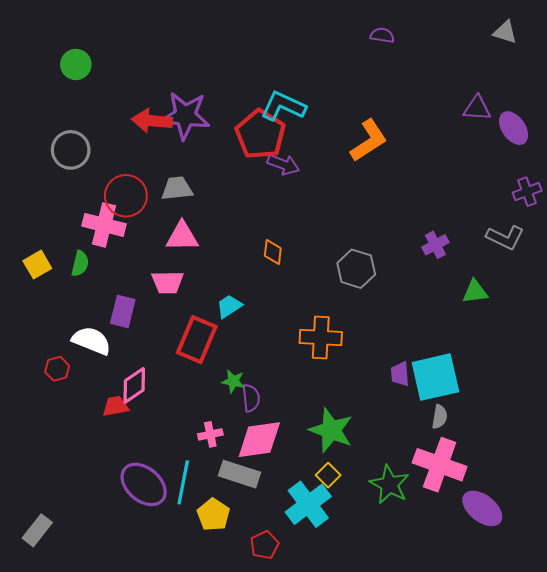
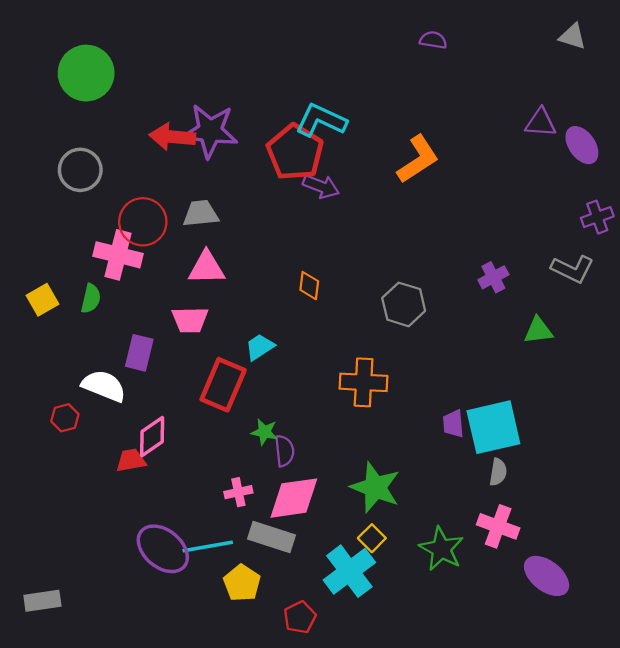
green circle: (76, 64) -> (86, 73), size x1.6
pink cross: (440, 465) -> (498, 526), size x0.7
cyan line: (183, 482) -> (208, 546), turned 69
gray rectangle: (37, 530) -> (42, 601), turned 44

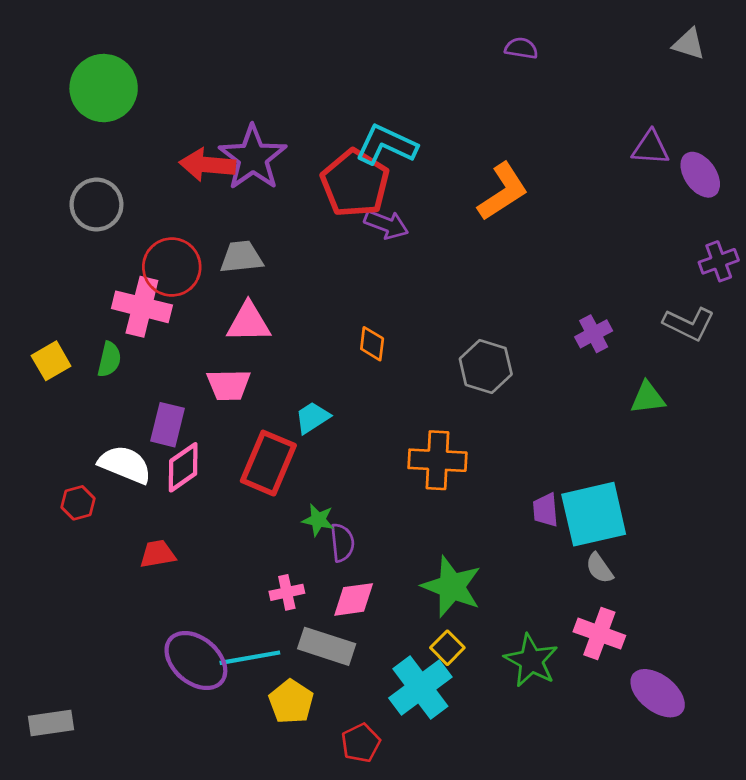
purple star: (210, 131) -> (253, 158), turned 30
pink diamond: (152, 437) -> (183, 467), moved
gray semicircle: (498, 472) -> (599, 568), turned 136
pink diamond: (294, 498) -> (354, 599), size x0.7

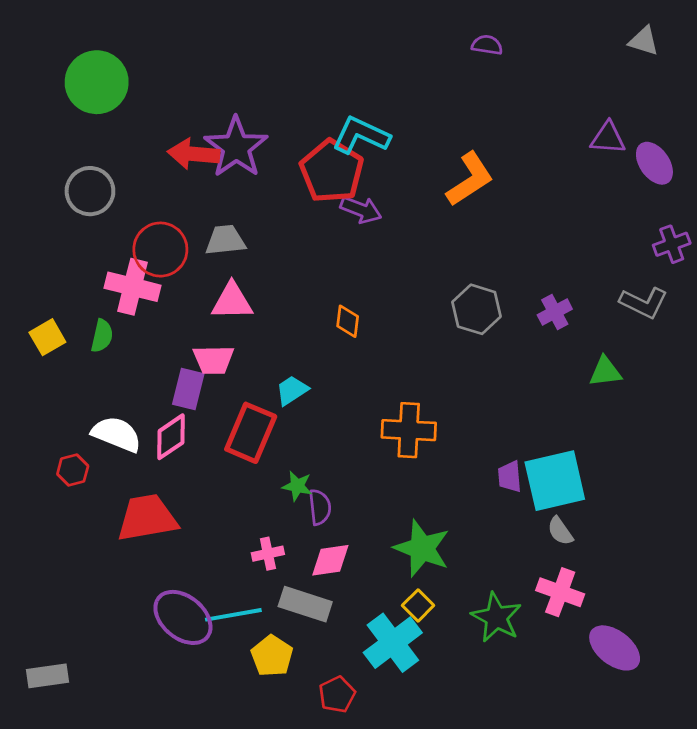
gray hexagon: (486, 366) -> (476, 309), moved
purple rectangle: (168, 425) -> (188, 389), moved
red trapezoid: (158, 554) -> (147, 518), size x1.8

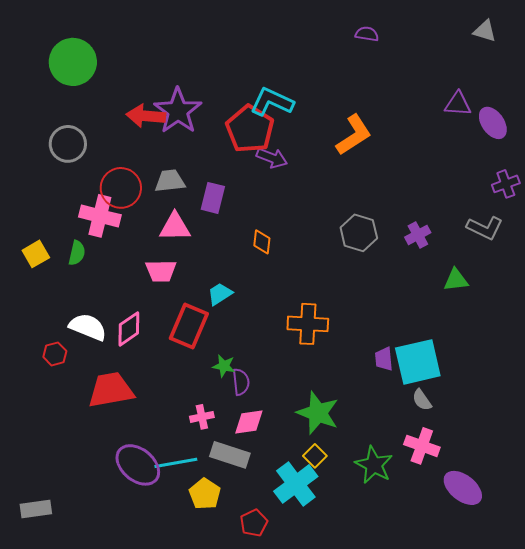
purple rectangle: (188, 389) -> (213, 198), moved

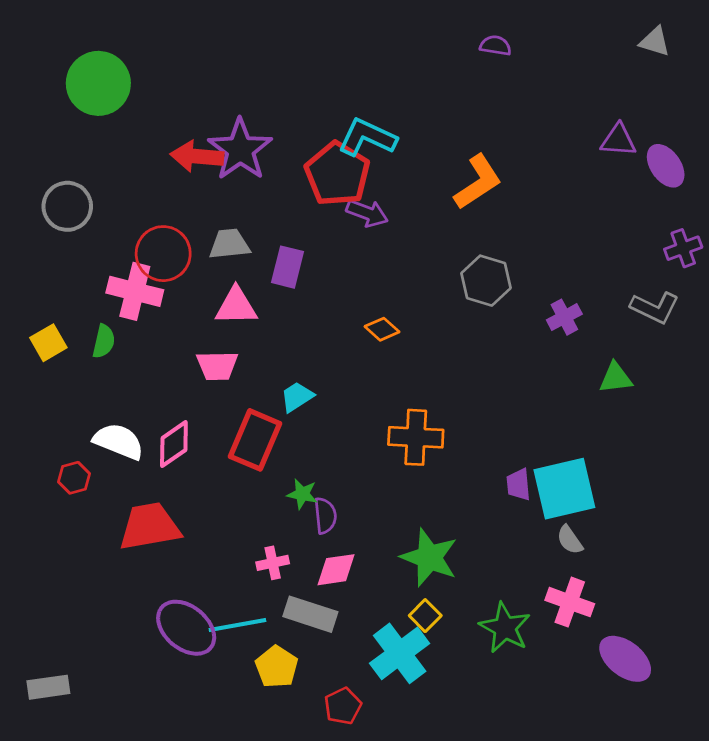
gray circle: (68, 144) -> (67, 206), moved
gray hexagon: (359, 233) -> (486, 281), moved
orange diamond: (262, 242) -> (382, 329), moved, turned -55

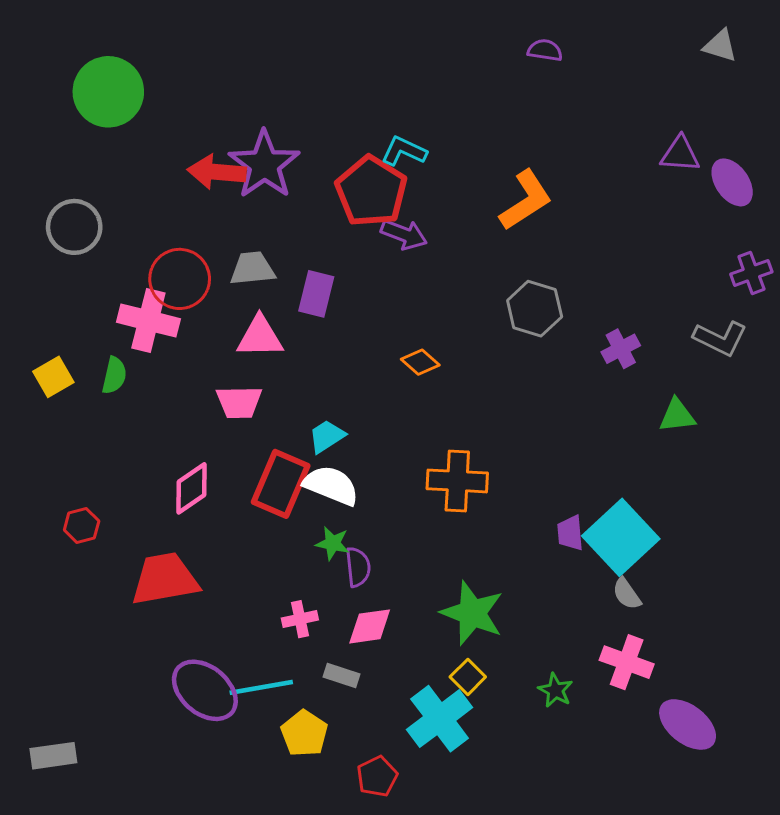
cyan L-shape: (367, 137) -> (404, 151), size x0.7
white semicircle: (119, 441) -> (331, 485), moved
cyan square: (564, 489) -> (621, 537), turned -30
gray rectangle: (310, 614) -> (342, 675), size x0.6
green star: (505, 628) -> (555, 690), size x0.6

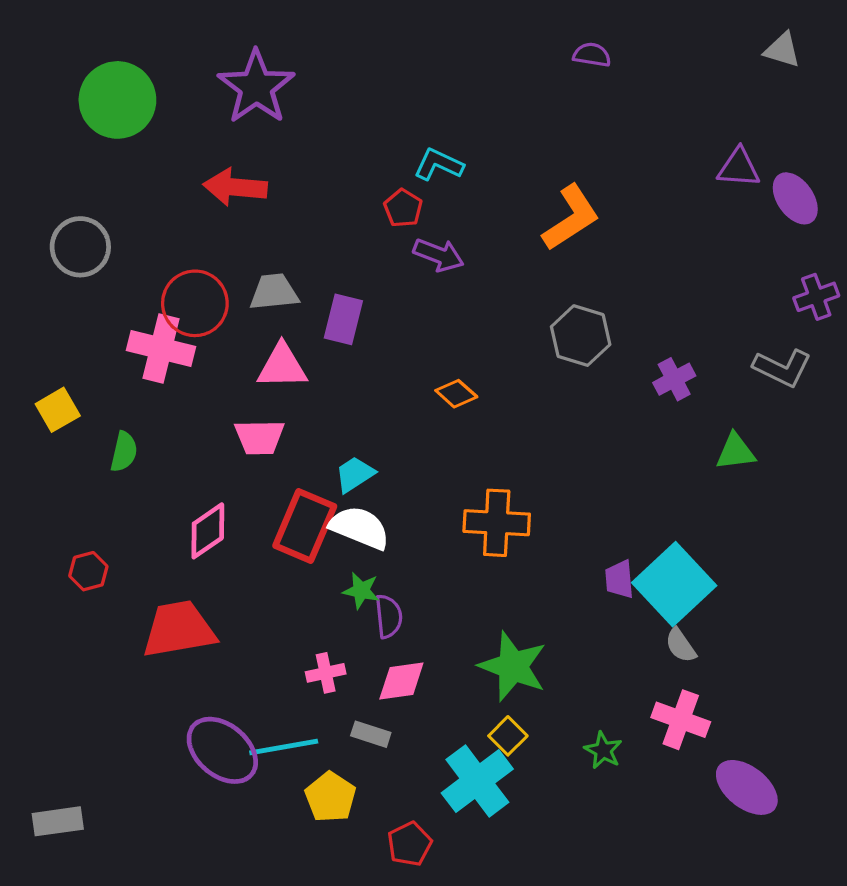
purple star: (264, 165) -> (256, 87), moved
red pentagon: (371, 191) -> (403, 208), size x0.5
green semicircle: (114, 375) -> (124, 452), moved

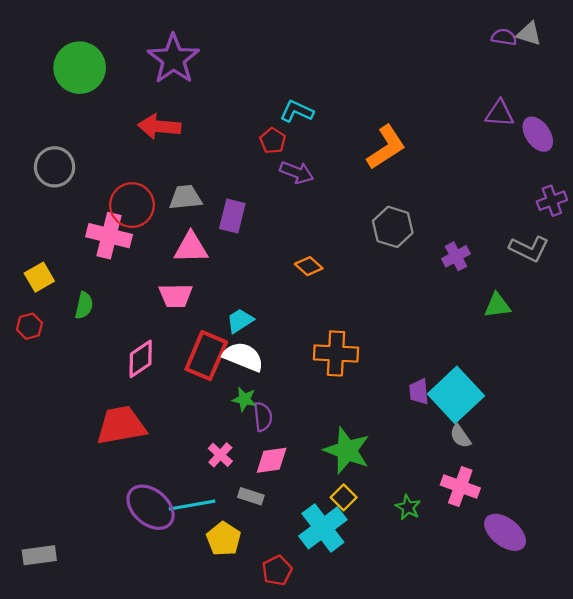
purple semicircle: (592, 55) -> (504, 37), moved
red hexagon: (88, 571) -> (29, 326), moved
pink cross: (326, 673) -> (220, 455), turned -35

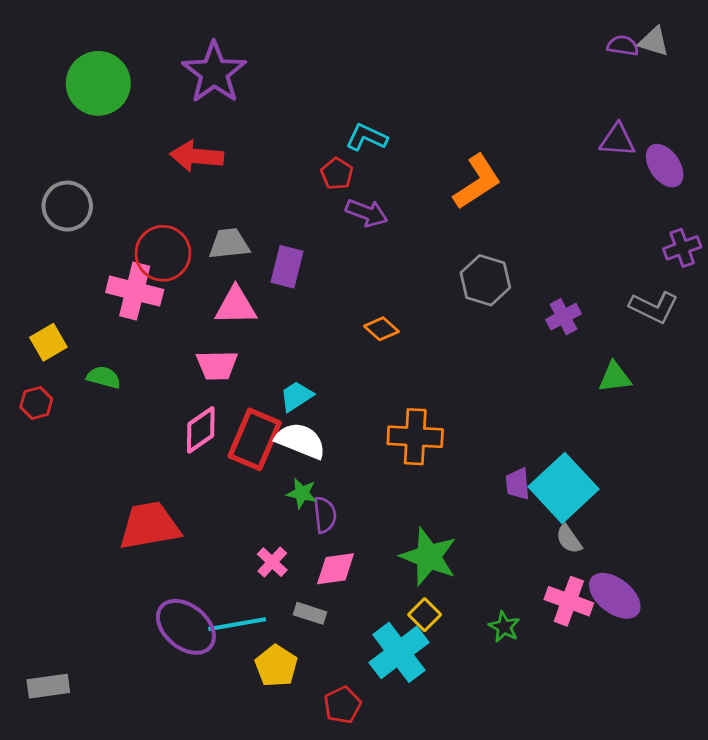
green semicircle: (84, 305) -> (104, 377), turned -88
pink diamond: (141, 359) -> (201, 430), moved
purple ellipse: (505, 532) -> (615, 596), moved

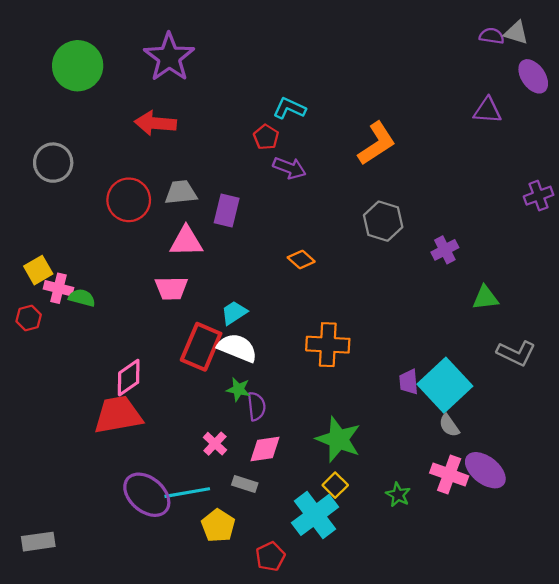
purple ellipse: (665, 166) -> (533, 76), moved
pink cross: (135, 291) -> (58, 288), moved, size x0.7
gray L-shape: (654, 307) -> (516, 353), moved
pink diamond: (201, 430) -> (129, 378), moved

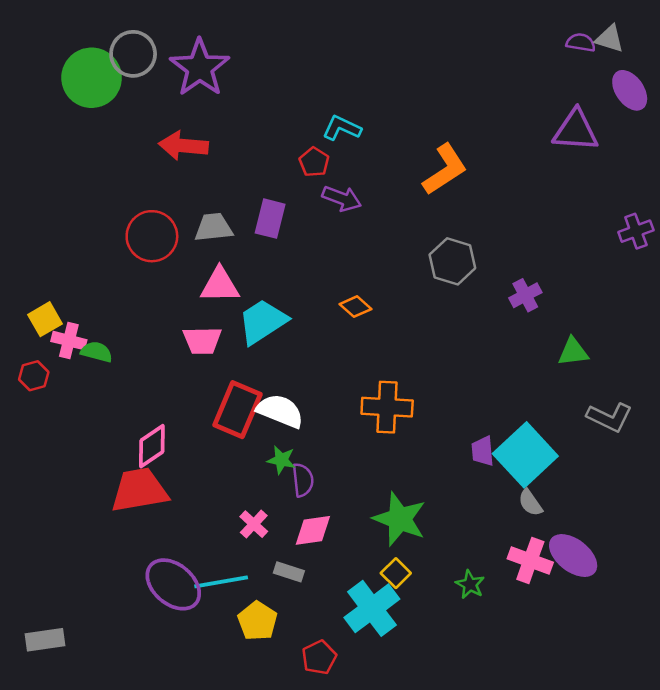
purple triangle: (487, 110) -> (576, 131), size x1.4
gray circle: (53, 163) -> (133, 54), moved
purple rectangle: (227, 210) -> (270, 219), moved
cyan trapezoid: (234, 313) -> (263, 322), moved, size x1.6

